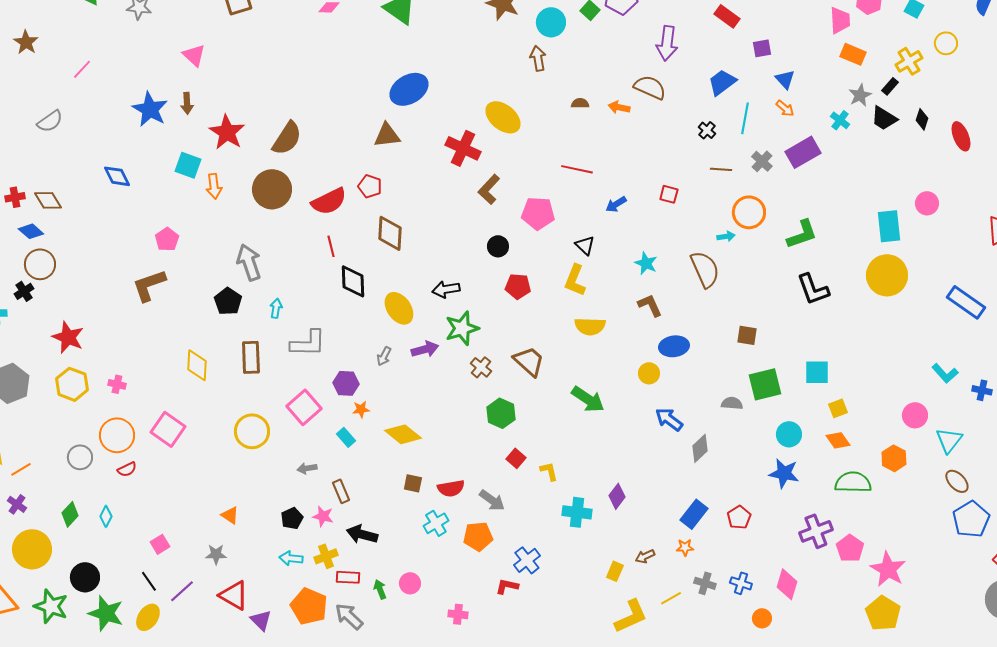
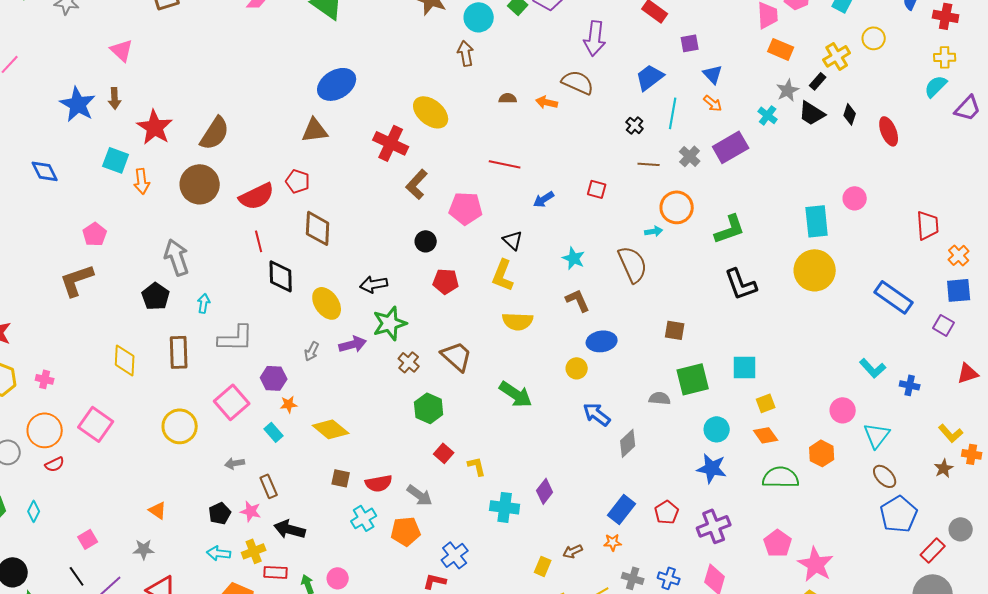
purple cross: (816, 531) -> (714, 526), moved

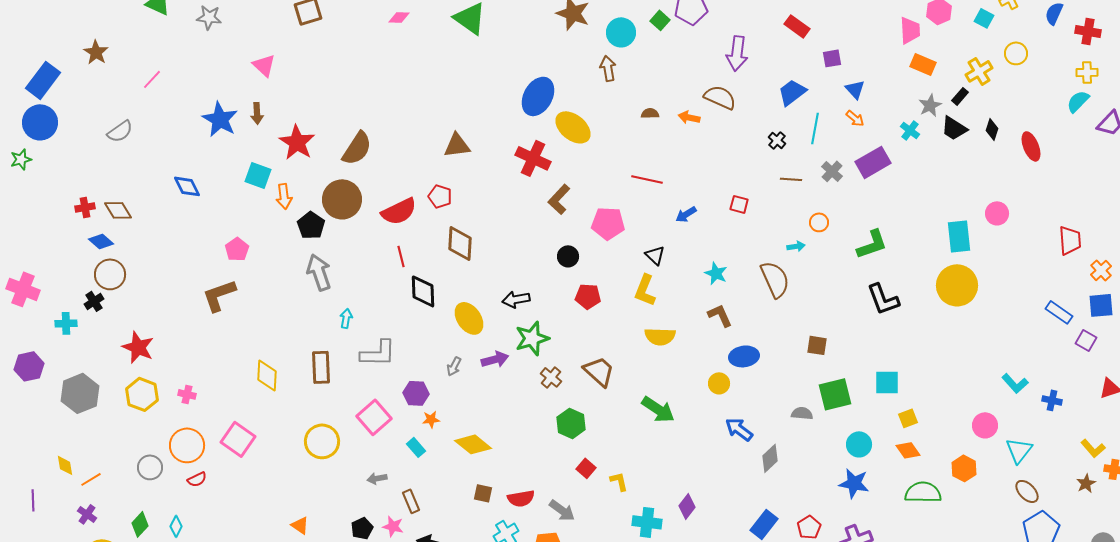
blue ellipse: (337, 84) -> (538, 96), moved, turned -30
orange circle: (677, 207) -> (819, 222), size x0.6
black pentagon: (156, 296) -> (311, 225), moved
blue rectangle: (894, 297) -> (1059, 312), moved, size x0.7

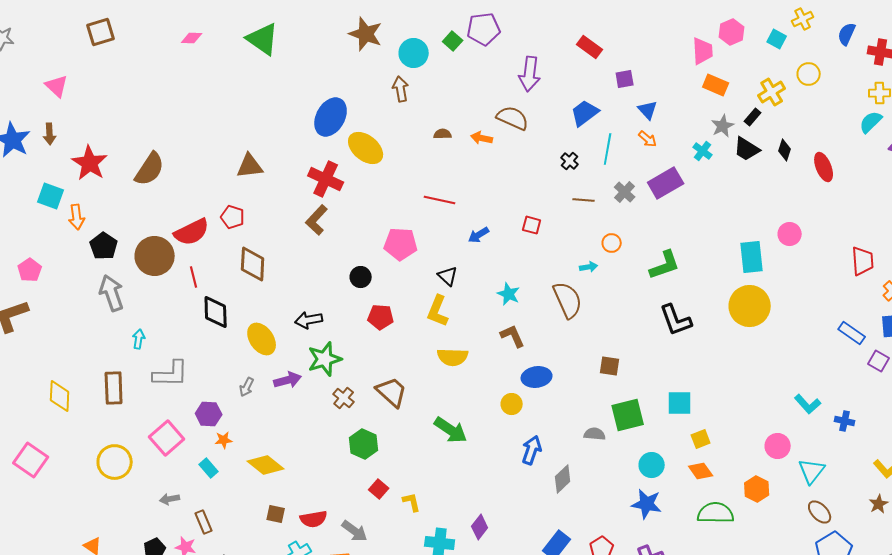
brown circle: (342, 199) -> (155, 256), moved
brown L-shape: (559, 199) -> (317, 220), moved
blue arrow: (739, 429) -> (532, 450), turned 72

